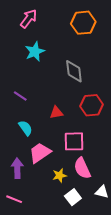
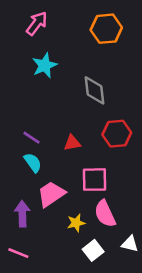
purple line: (20, 96) -> (31, 138), moved

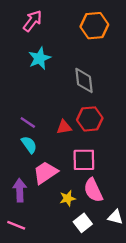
red hexagon: (117, 134) -> (90, 119), moved

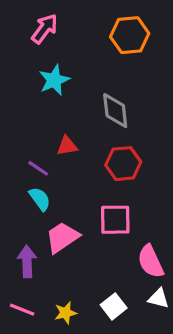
red triangle: (64, 127) -> (67, 146), moved
pink semicircle: (93, 190) -> (151, 261), moved
yellow star: (68, 198) -> (65, 313), moved

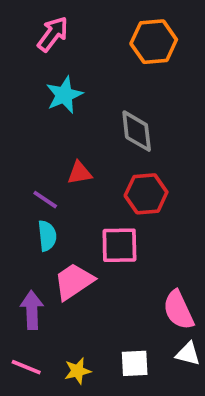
cyan semicircle: (40, 199) -> (47, 236), turned 30
pink square: (115, 220) -> (119, 245), moved
white square: (114, 306) -> (135, 363), turned 35

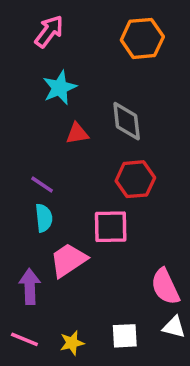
red triangle: (79, 173) -> (77, 133), moved

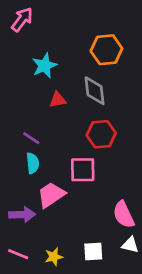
pink arrow: (49, 31) -> (22, 19), moved
orange hexagon: (142, 38) -> (106, 50), moved
purple arrow: (30, 287) -> (22, 215), turned 90

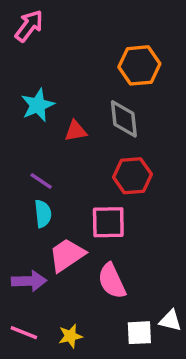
cyan star: (45, 66) -> (38, 105), moved
pink semicircle: (124, 215) -> (112, 281), moved
white square: (93, 251) -> (139, 333), moved

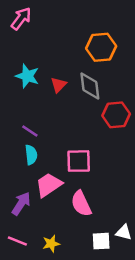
cyan star: (38, 105) -> (27, 76), turned -30
red triangle: (76, 131) -> (59, 85), moved, turned -36
red hexagon: (132, 176) -> (116, 115), moved
purple arrow: (29, 281) -> (21, 204), turned -55

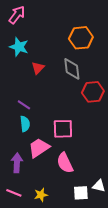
cyan star: (27, 76) -> (19, 47), moved
red triangle: (59, 85) -> (38, 68), moved
purple arrow: (21, 204) -> (17, 163), turned -30

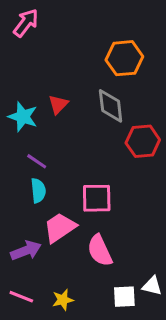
cyan star: (19, 47) -> (23, 117), moved
purple arrow: (17, 163) -> (26, 251), turned 66

